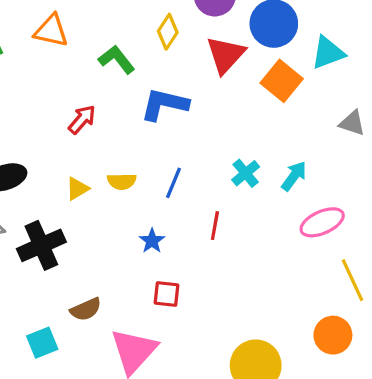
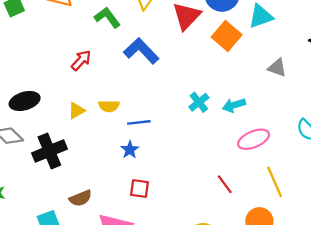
blue L-shape: (164, 104) -> (141, 51), turned 32
cyan arrow: (294, 176) -> (234, 105), turned -145
blue line: (173, 183) -> (139, 122), moved, turned 60
red line: (215, 226) -> (225, 184), moved, turned -48

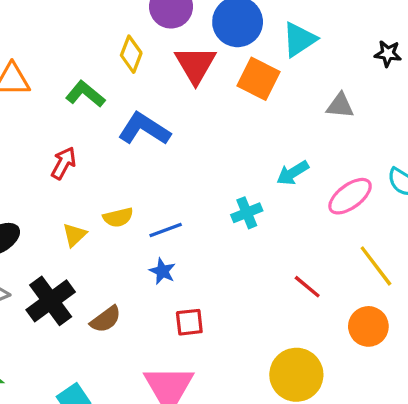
cyan cross: (199, 102) -> (247, 213), moved, turned 30
pink ellipse: (254, 139) -> (350, 196), moved
brown semicircle: (81, 198) -> (106, 319), moved

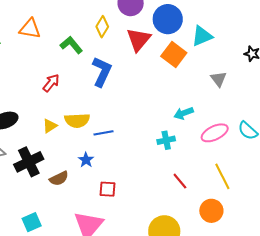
gray triangle: (340, 106) -> (219, 79), turned 36
blue L-shape: (144, 129) -> (102, 72), turned 72
cyan cross: (247, 213) -> (166, 140), moved
yellow semicircle: (118, 217) -> (77, 120), size x1.4
blue star: (162, 271) -> (86, 160), moved

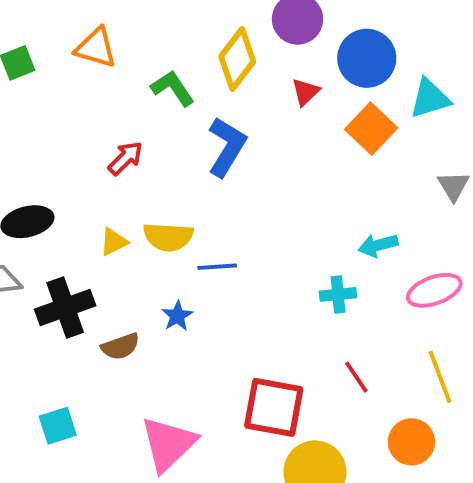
yellow diamond: (102, 27) -> (237, 59), size x1.4
red triangle: (139, 40) -> (305, 92), size x0.6
red square: (107, 189) -> (274, 407), moved, size x1.8

